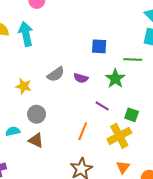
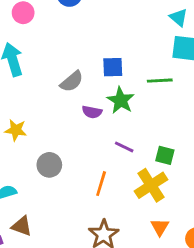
gray semicircle: (56, 74) -> (72, 81), moved
green star: (115, 79) -> (121, 100), moved
gray circle: (37, 114) -> (49, 165), moved
brown triangle: (36, 140) -> (22, 226), moved

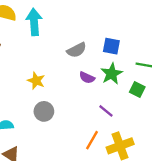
yellow star: (16, 130) -> (36, 81), moved
green square: (165, 155) -> (137, 89), moved
orange line: (101, 184) -> (92, 140), moved

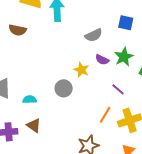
blue square: (111, 46) -> (126, 23), moved
yellow star: (36, 81) -> (81, 70), moved

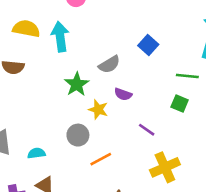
blue square: (126, 23) -> (148, 45), turned 35
green star: (124, 57) -> (77, 84), moved
orange line: (105, 115) -> (101, 159), moved, turned 36

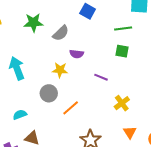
cyan arrow: (60, 37) -> (17, 68), moved
green star: (77, 84) -> (33, 23), moved, turned -30
yellow cross: (165, 167) -> (122, 103), size x0.7

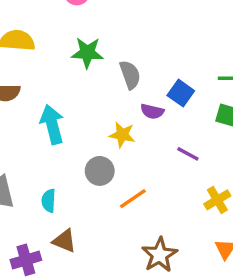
blue square: (88, 11) -> (181, 93), moved
gray semicircle: (61, 33) -> (130, 75), turned -72
cyan semicircle: (20, 115) -> (49, 201), turned -72

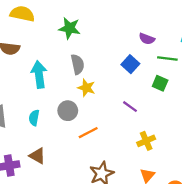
gray semicircle: (130, 75) -> (78, 64), moved
purple semicircle: (152, 111) -> (147, 39), moved
cyan semicircle: (49, 201) -> (34, 118), moved

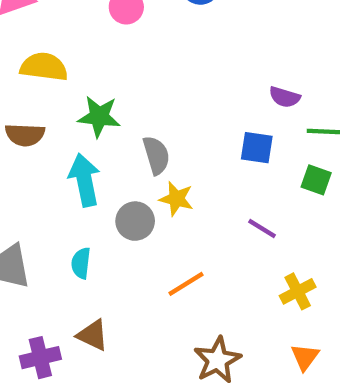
green star: (70, 28) -> (99, 117), moved
blue square: (130, 64) -> (257, 148), turned -30
gray circle: (68, 111) -> (135, 221), moved

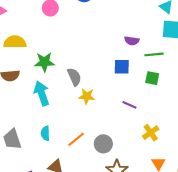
gray circle: (135, 221) -> (103, 144), moved
orange line: (186, 284) -> (76, 139), moved

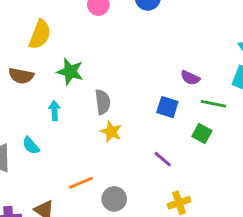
yellow semicircle: (15, 42) -> (40, 34), turned 95
cyan arrow: (42, 93) -> (54, 111), size x0.6
cyan semicircle: (45, 133) -> (31, 146), moved, turned -56

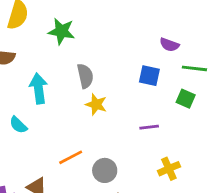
green star: (70, 72) -> (61, 31), moved
cyan arrow: (54, 111) -> (39, 88), size x1.5
purple line: (163, 159) -> (149, 127), turned -42

